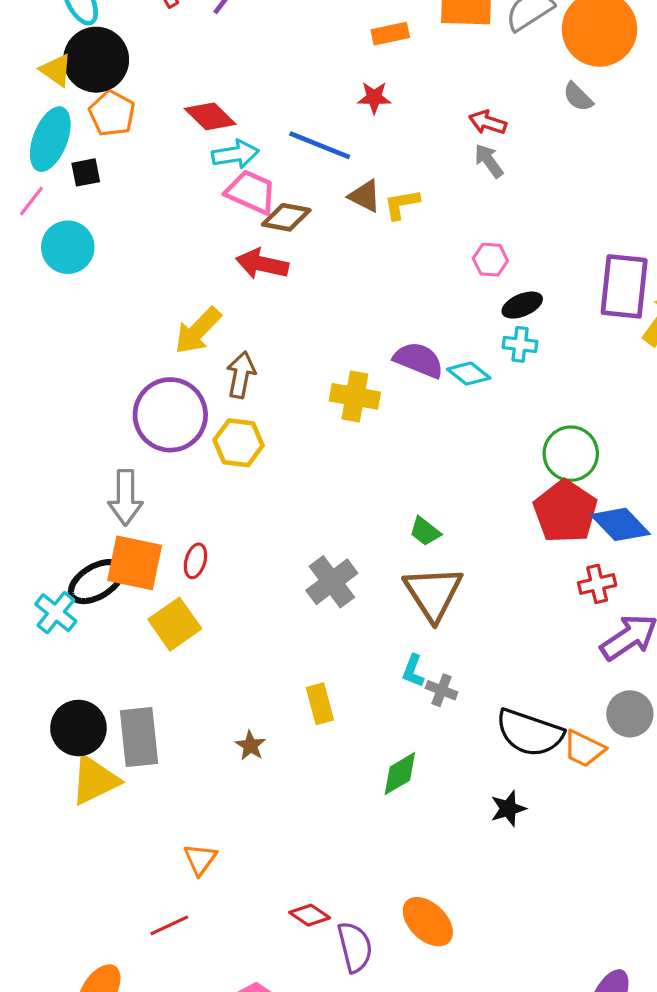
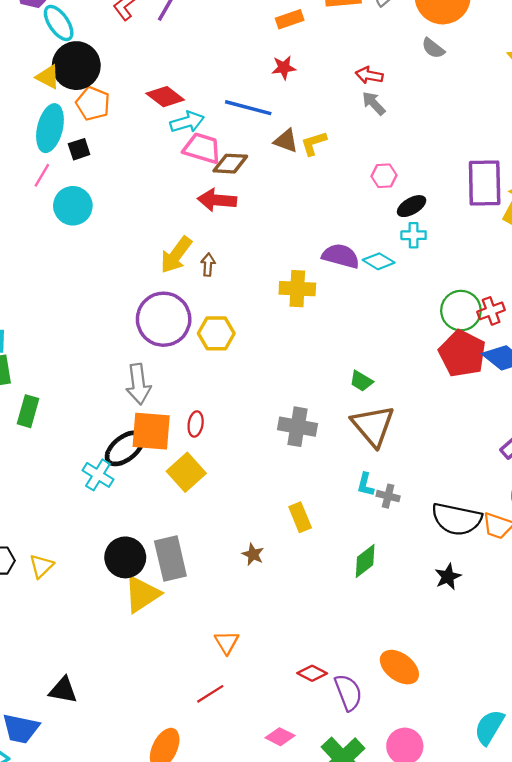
brown arrow: (241, 375) -> (208, 265), moved, size x0.7
gray cross: (332, 582) -> (298, 427), turned -36
red cross: (597, 584) -> (491, 311), moved

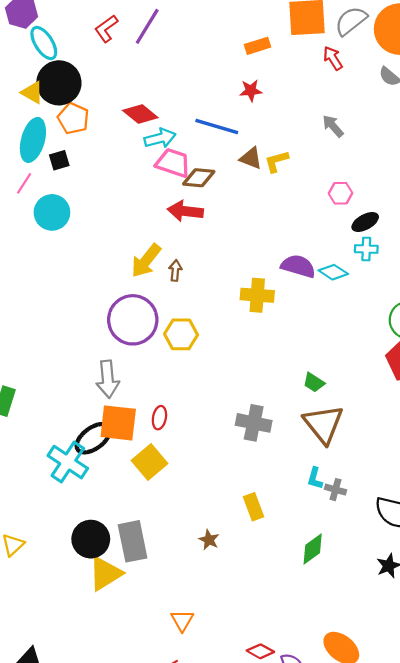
red arrow: (369, 75) -> (333, 58), moved, turned 45
cyan cross: (98, 475) -> (68, 462), size x1.4

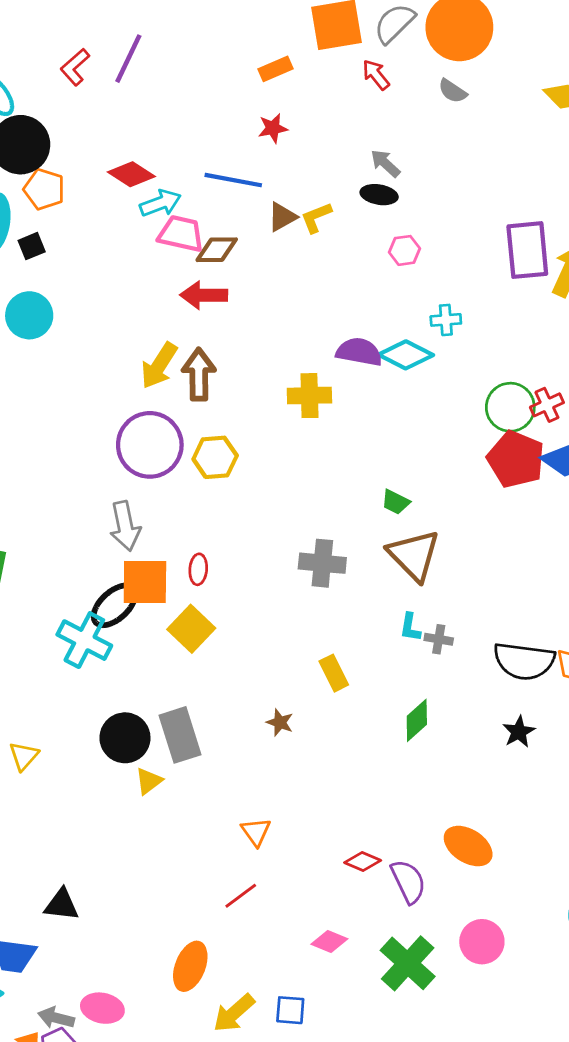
brown triangle: (251, 158) -> (282, 217), turned -45
black ellipse: (365, 222) -> (379, 195), moved, turned 44
brown arrow: (175, 271) -> (199, 374), size x1.8
cyan diamond: (333, 272) -> (406, 355), size x1.4
yellow triangle: (105, 574) -> (149, 781), size x0.6

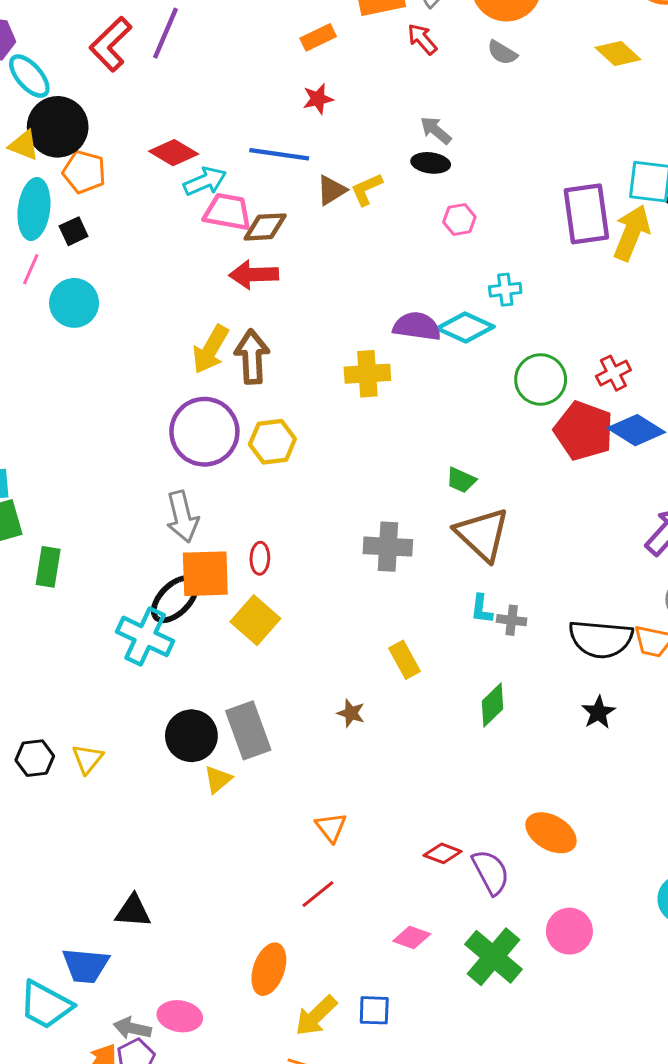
red L-shape: (75, 67) -> (111, 44), size x1.4
green circle: (510, 407) -> (541, 379), moved

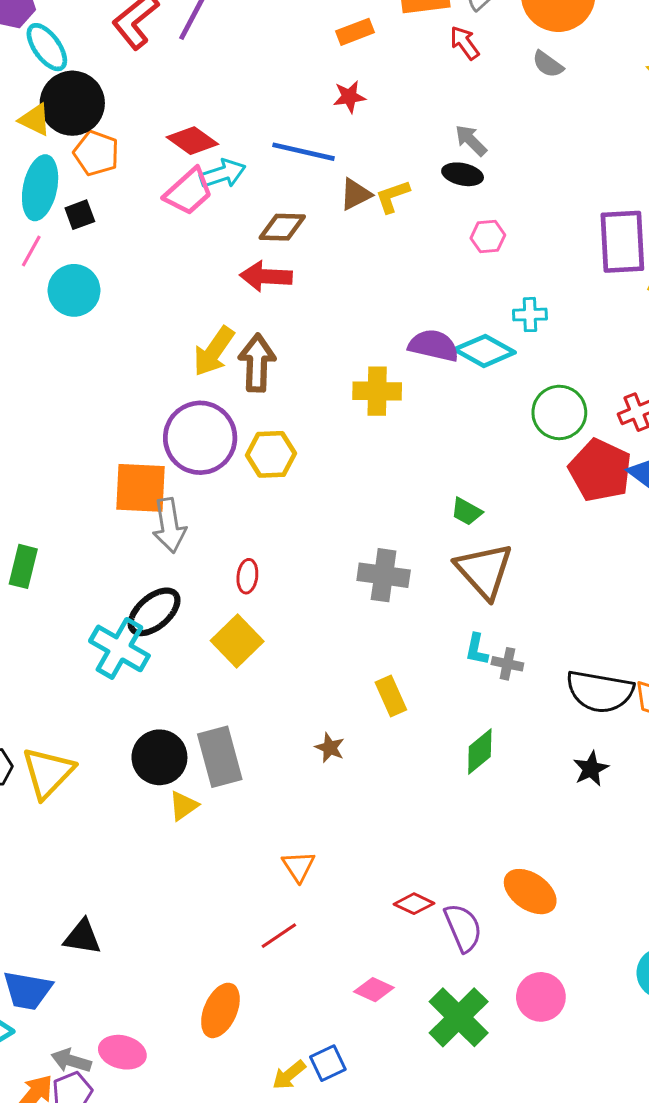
pink trapezoid: (227, 212) -> (188, 192), moved, turned 123
orange square: (205, 574) -> (141, 488), moved
yellow triangle: (88, 759) -> (48, 773), size x1.6
blue square: (374, 1010) -> (328, 1063), turned -32
yellow arrow: (316, 1016) -> (289, 1075), moved, size x0.7

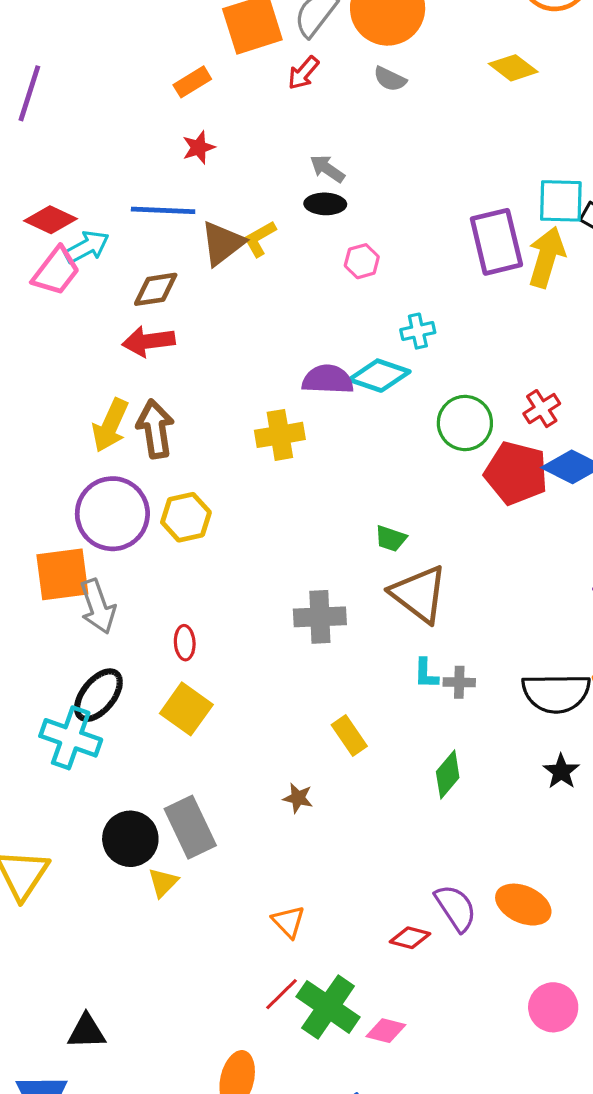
red arrow: (465, 43) -> (303, 73), turned -93
brown triangle: (355, 194) -> (222, 243), size x1.4
purple semicircle: (463, 928) -> (456, 908), moved
green cross: (459, 1017) -> (328, 1007), moved

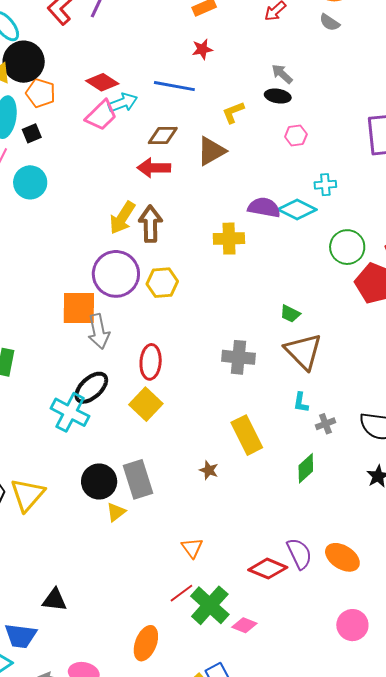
brown triangle: (222, 243) -> (211, 151), moved
red ellipse: (185, 643) -> (151, 362), size x1.6
gray cross: (459, 682) -> (325, 424), moved, turned -30
yellow rectangle: (349, 736) -> (247, 435), size x1.5
red diamond: (410, 938) -> (268, 569), size x1.5

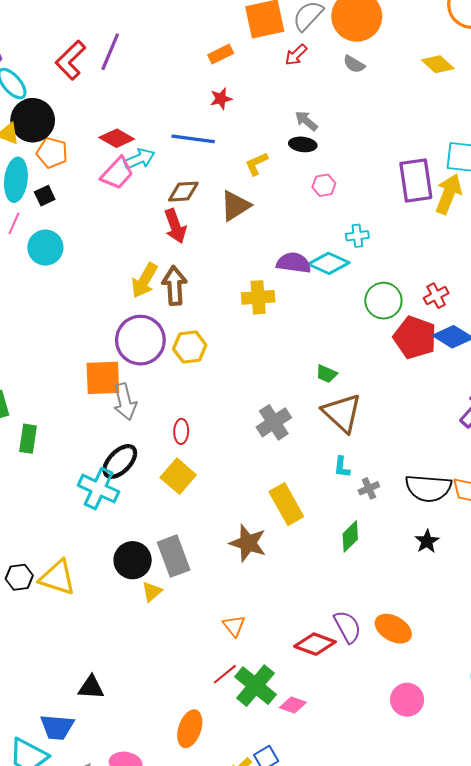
red arrow: (154, 168) -> (175, 226), turned -108
gray cross: (238, 357) -> (274, 422), turned -36
red ellipse: (151, 362) -> (181, 431), size x0.7
brown star: (209, 470) -> (248, 543), size x1.8
yellow triangle: (27, 495) -> (57, 578), turned -51

